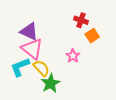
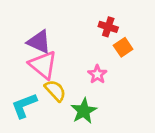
cyan L-shape: (20, 67) -> (24, 105), moved
green star: (50, 83) -> (84, 111), moved

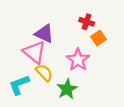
purple triangle: (39, 42) -> (44, 34), moved
pink star: (97, 74) -> (78, 60), size x1.5

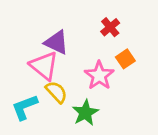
red cross: (87, 22) -> (110, 27), turned 32
orange square: (99, 38) -> (125, 59), moved

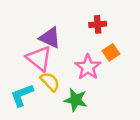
red cross: (110, 27) -> (98, 24), turned 35
green star: (85, 113) -> (76, 100), turned -30

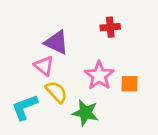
orange square: (111, 52) -> (130, 84), moved, turned 35
pink triangle: (39, 58) -> (44, 66), size x0.7

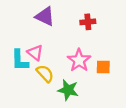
purple triangle: (56, 42) -> (45, 16), moved
cyan L-shape: (25, 107) -> (20, 60), moved, turned -70

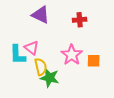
yellow semicircle: (45, 73) -> (41, 67), turned 30
green star: (68, 90) -> (50, 78), moved

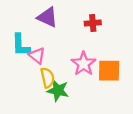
cyan L-shape: (18, 55) -> (21, 45), moved
orange square: (94, 61) -> (109, 71), size x1.5

